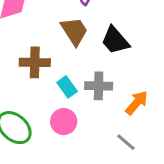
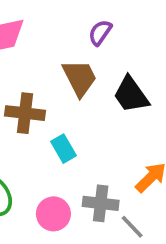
gray cross: (99, 86) -> (101, 203), moved
pink circle: (64, 122) -> (53, 214), moved

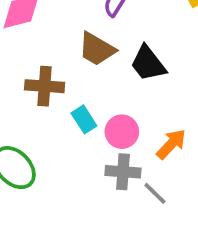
brown trapezoid: (80, 78) -> (97, 49), turned 150
pink circle: (53, 214) -> (122, 132), moved

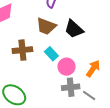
cyan rectangle: (84, 119) -> (51, 54), moved

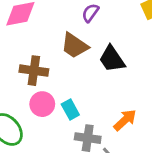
cyan rectangle: (51, 54) -> (70, 109), moved
pink circle: (66, 67) -> (42, 104), moved

